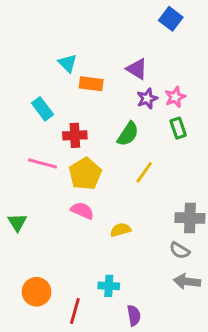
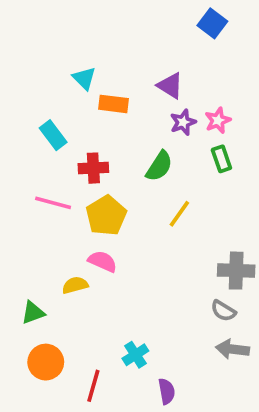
green triangle: (17, 222) -> (33, 313), moved, turned 42
yellow semicircle: (121, 230) -> (75, 285), moved
cyan cross: (109, 286) -> (135, 355), turned -36

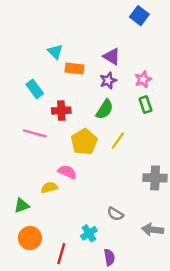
purple star: (183, 122) -> (108, 80), moved
yellow pentagon: (106, 216) -> (84, 142), moved
gray semicircle: (223, 311) -> (115, 214), moved

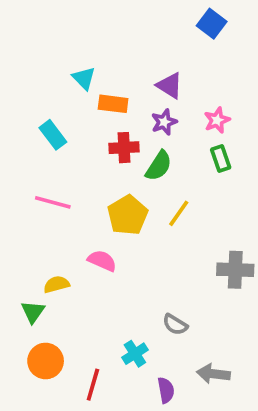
red cross: (61, 111) -> (124, 148), moved
yellow semicircle: (49, 188) -> (56, 284), moved
green triangle: (22, 206) -> (33, 312), turned -35
gray arrow: (153, 230) -> (213, 374), moved

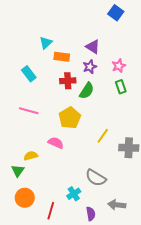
cyan triangle: (84, 78) -> (46, 43), turned 32
yellow line: (179, 213) -> (103, 136), moved
gray semicircle: (175, 325) -> (96, 178), size x1.5

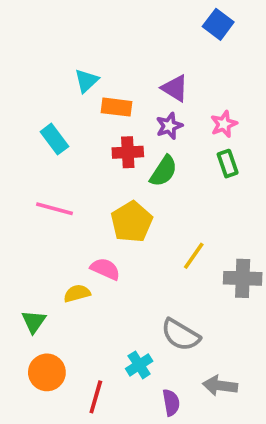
yellow semicircle: (31, 156) -> (77, 293), moved

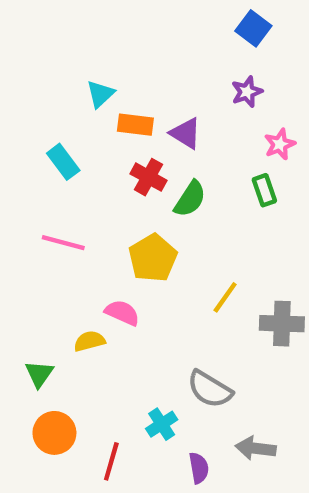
purple triangle: (175, 88) -> (186, 133), moved
pink star: (224, 124) -> (280, 144), moved
purple star: (169, 126) -> (247, 92), moved
red cross: (128, 152) -> (148, 177), turned 32

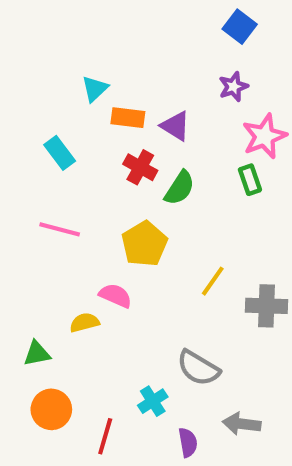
pink star: (280, 144) -> (264, 136), size x1.5
green triangle: (39, 374) -> (37, 354), turned 44

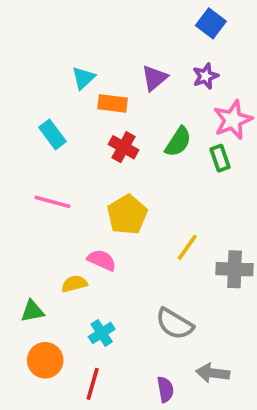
purple triangle: (175, 126) -> (154, 78), moved, turned 48
green semicircle: (180, 188) -> (178, 142), moved
cyan cross: (153, 401) -> (102, 333), moved

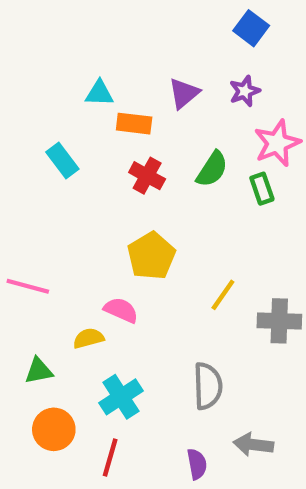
cyan triangle: (83, 78) -> (99, 93), turned 45
pink line: (52, 202) -> (28, 286), moved
gray semicircle: (174, 324) -> (208, 386), turned -123
cyan cross: (102, 333) -> (121, 397), size x1.4

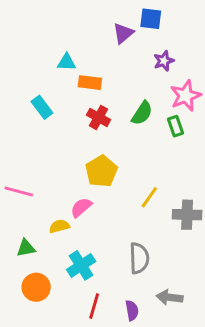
blue square: (251, 28) -> (151, 19), moved, turned -30
purple triangle: (184, 93) -> (123, 33), moved
pink semicircle: (121, 310) -> (81, 207), turned -65
red line: (110, 458) -> (94, 306), moved

